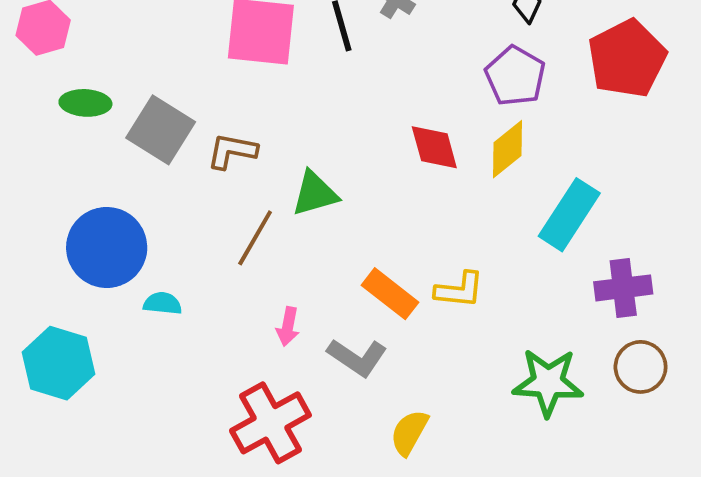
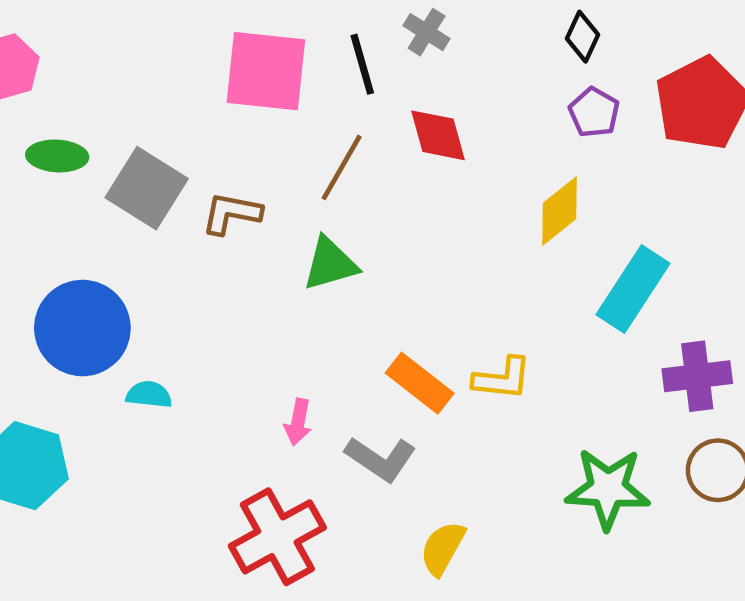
purple pentagon: (515, 76) -> (594, 112), moved, size x0.7
red diamond: (434, 147) -> (438, 135), moved
brown line: (255, 238) -> (342, 167), moved

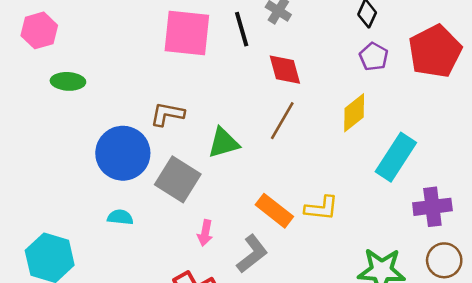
brown line: (342, 167) -> (282, 121), moved
gray square: (147, 188) -> (178, 179), moved
blue circle: (82, 328) -> (123, 153), moved
gray L-shape: (381, 459) -> (252, 254), turned -72

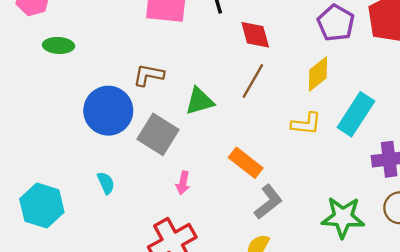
purple pentagon: (374, 57) -> (336, 23), size x1.4
yellow L-shape: (321, 208) -> (306, 124), moved
cyan semicircle: (120, 217) -> (106, 183), moved, turned 60
gray L-shape: (252, 254) -> (268, 202), moved

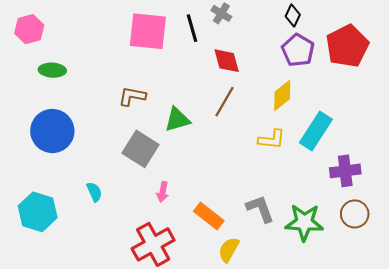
blue circle: (108, 111) -> (52, 131), moved
orange rectangle: (246, 163) -> (209, 216), moved
gray L-shape: (268, 202) -> (260, 209), moved, turned -72

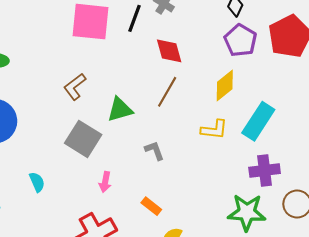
black line: (192, 28) -> (135, 18), turned 36
brown L-shape: (132, 96) -> (75, 87), turned -48
purple cross: (345, 171) -> (265, 170), moved
gray L-shape: (260, 209) -> (154, 151), moved, size x0.7
orange rectangle: (209, 216) -> (151, 206), size x0.7

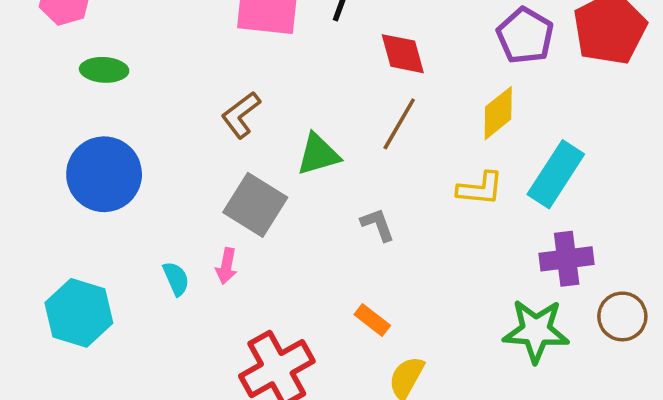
pink arrow: (105, 182) -> (226, 266), moved

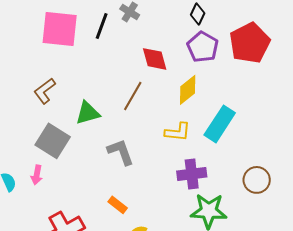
red diamond: (403, 54) -> (155, 59), moved
gray L-shape: (378, 225) -> (121, 152), size x1.4
purple cross: (567, 259) -> (192, 174), moved
brown circle: (622, 316) -> (257, 180), moved

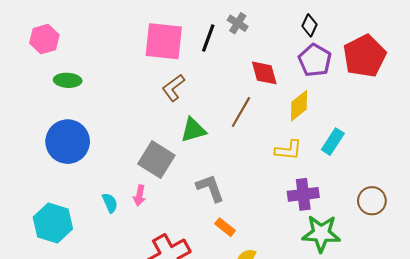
brown L-shape: (45, 91) -> (173, 88), moved
cyan rectangle: (220, 124) -> (333, 142), size x0.7
gray L-shape: (121, 152) -> (210, 188), moved

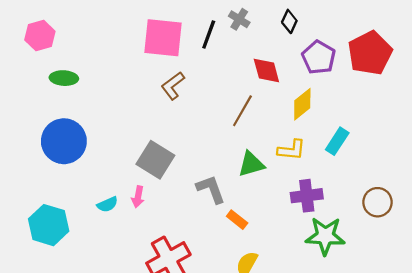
black diamond: (310, 25) -> (289, 21), moved
green triangle: (193, 130) -> (251, 164), moved
cyan semicircle: (110, 203) -> (107, 204), turned 90
orange rectangle: (225, 227) -> (237, 220), moved

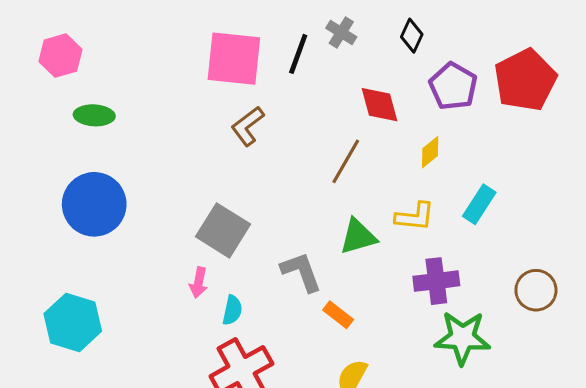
yellow diamond: (302, 104) -> (430, 152), size x0.7
cyan semicircle: (107, 204) -> (232, 310), moved, turned -54

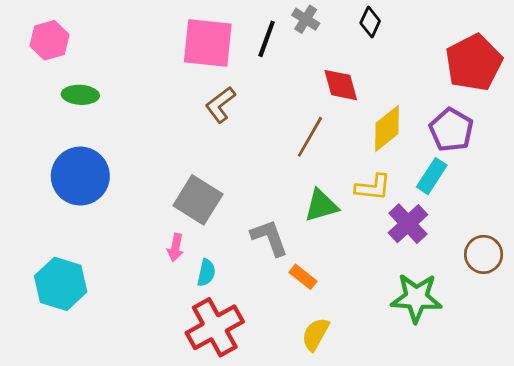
purple pentagon: (453, 86) -> (451, 130), moved
yellow diamond: (430, 152) -> (387, 128), size x1.6
purple cross: (436, 281) -> (408, 224), moved, turned -36

